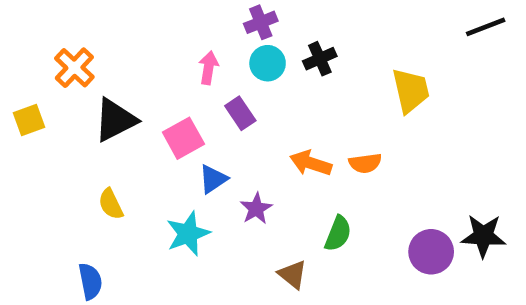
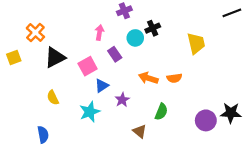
cyan circle: (268, 63) -> (135, 38), moved

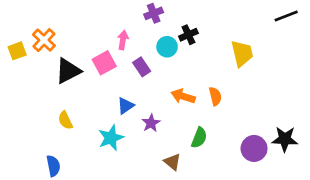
yellow square: (14, 57) -> (17, 51), moved
pink square: (88, 66) -> (104, 63), moved
orange semicircle: (174, 78) -> (215, 96), turned -96

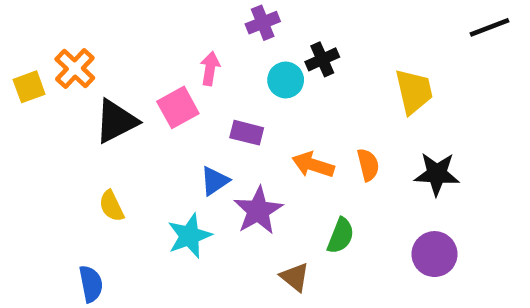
purple rectangle: (142, 67) -> (247, 133), moved, turned -42
purple star: (151, 123) -> (258, 211), size x1.5
black star: (285, 139) -> (437, 174), moved

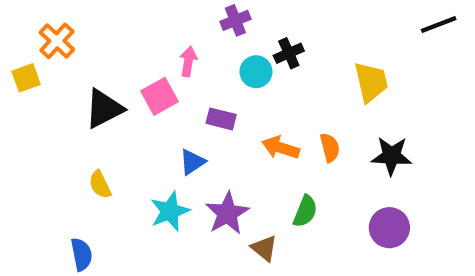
orange cross: (75, 69) -> (57, 41), moved
purple star: (258, 211) -> (227, 213), moved

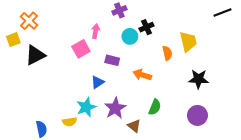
black triangle: (104, 109) -> (35, 55), moved
orange semicircle: (330, 148) -> (167, 53), moved
yellow semicircle: (100, 185) -> (70, 122), moved, turned -72

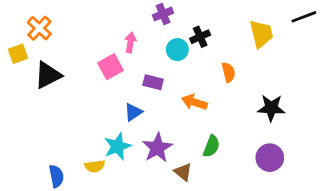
yellow trapezoid: (188, 42) -> (261, 34), moved

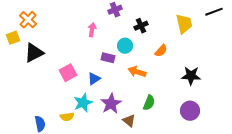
cyan circle: (177, 50) -> (125, 46), moved
pink square: (110, 67) -> (68, 73), moved
orange semicircle: (229, 72) -> (161, 51), turned 56

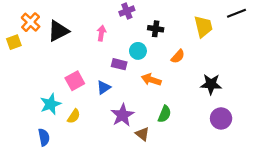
black cross: (141, 26) -> (156, 29), turned 32
black triangle: (34, 53) -> (58, 31), moved
cyan star: (83, 103) -> (50, 104), moved
purple circle: (190, 111) -> (221, 118), moved
yellow semicircle: (67, 117) -> (74, 116), moved, turned -48

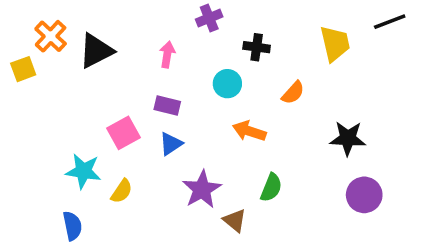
purple rectangle: (119, 64) -> (167, 106), moved
cyan star: (50, 104) -> (83, 171), turned 30

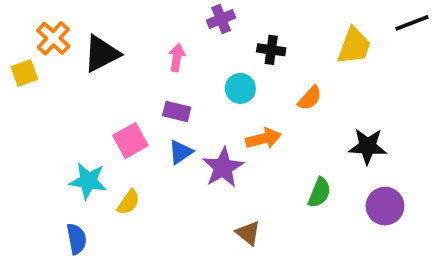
yellow trapezoid: (335, 44) -> (354, 46), turned 33
orange arrow: (249, 131) -> (263, 139), turned 148
green semicircle: (271, 188) -> (319, 193), moved
purple star: (202, 189) -> (223, 167), moved

